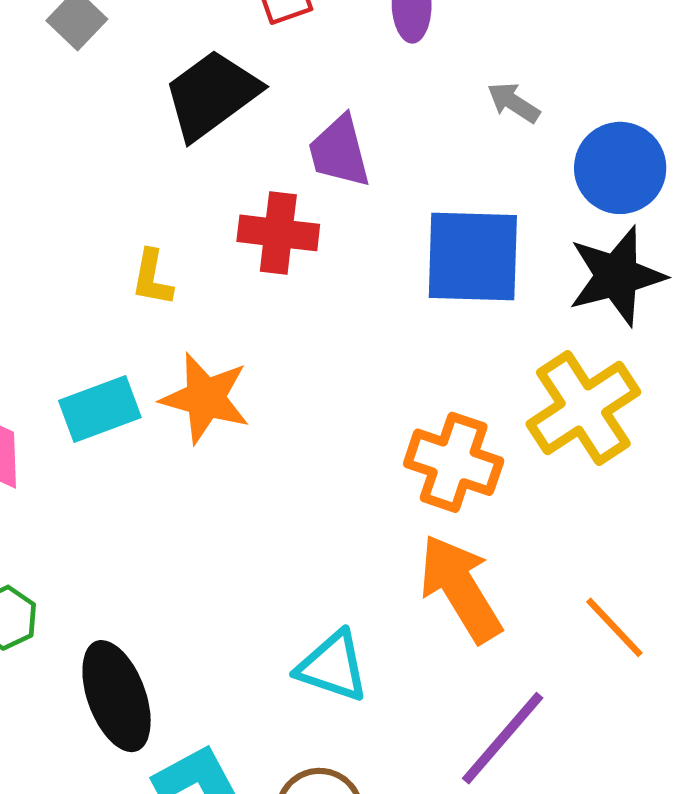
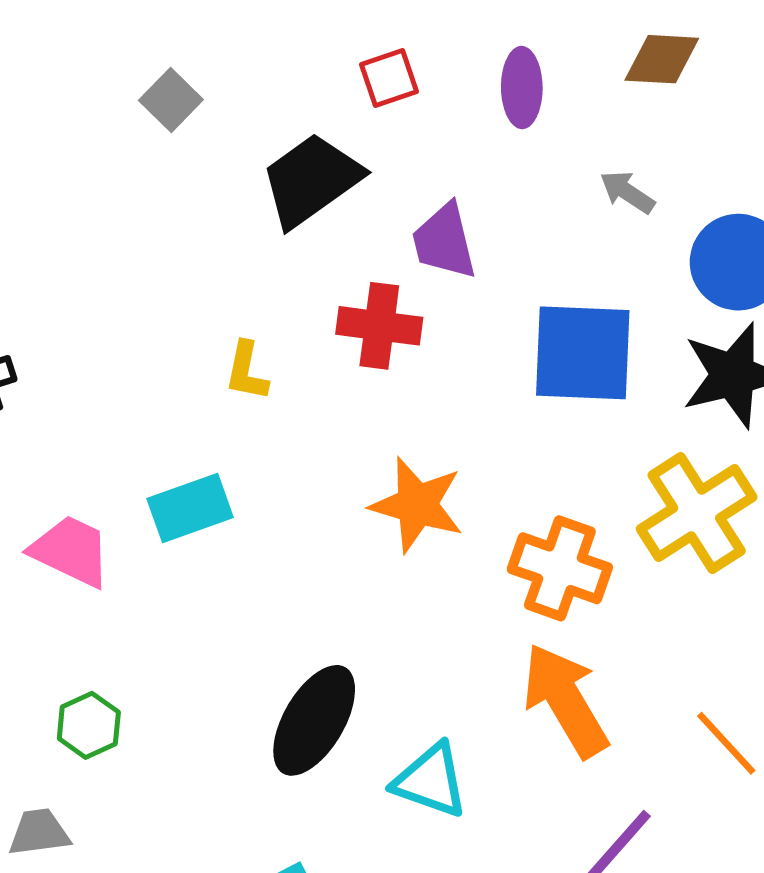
orange star: (205, 398) -> (417, 505), moved
black ellipse: (117, 696) -> (314, 720), moved, turned 50

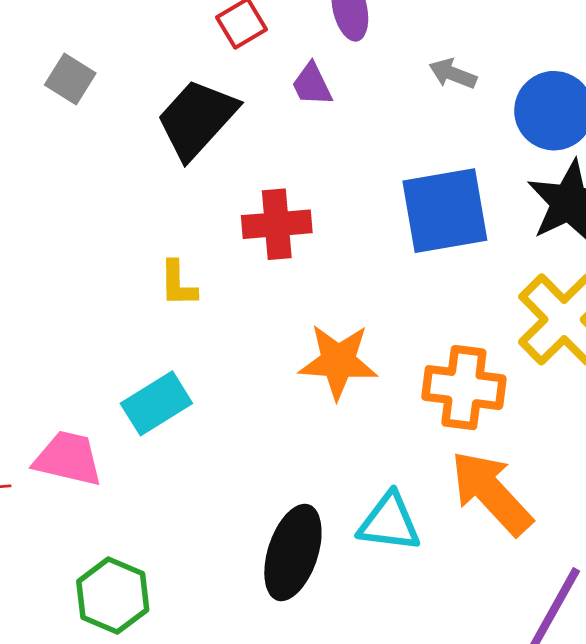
purple trapezoid: (444, 241) -> (312, 85), moved, size x0.7
green hexagon: (89, 725) -> (113, 596), size x1.4
cyan triangle: (431, 781) -> (389, 522), moved

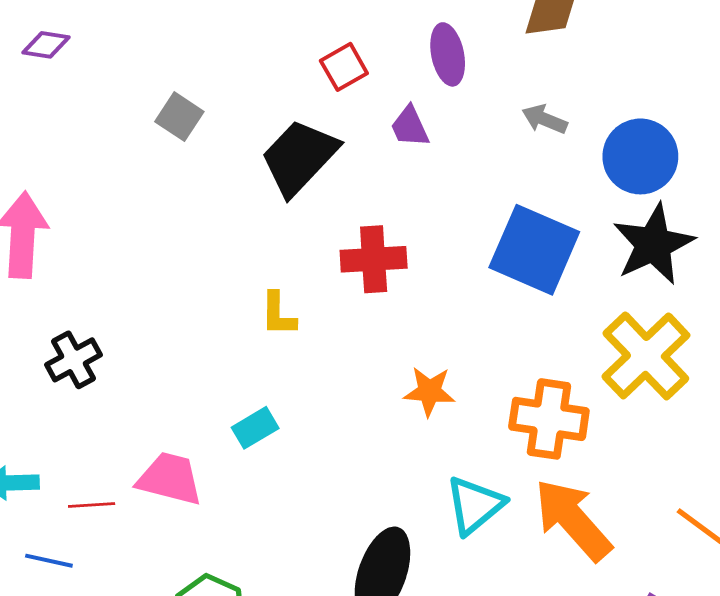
blue square: (445, 211) -> (534, 250), turned 32
orange star: (338, 361) -> (429, 391), size x0.7
cyan rectangle: (156, 403) -> (255, 428), size x0.7
cyan triangle: (389, 522) -> (475, 505), moved, turned -48

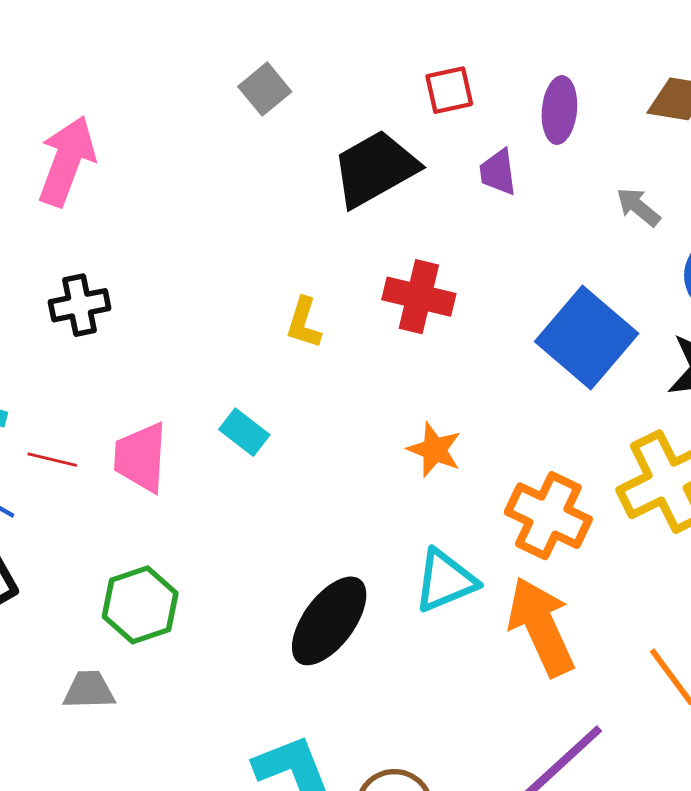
cyan rectangle: (255, 428) -> (244, 432), turned 51
pink trapezoid: (170, 479) -> (141, 457), turned -118

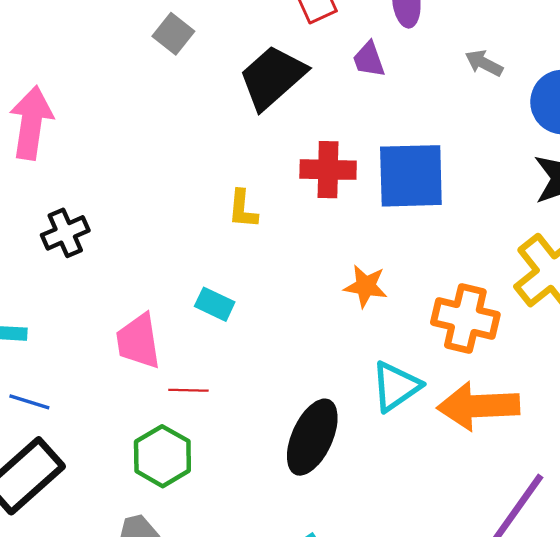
blue square: (587, 337) -> (411, 176), moved, turned -30
red line: (52, 460) -> (188, 390), moved
orange arrow: (541, 627) -> (478, 406), turned -56

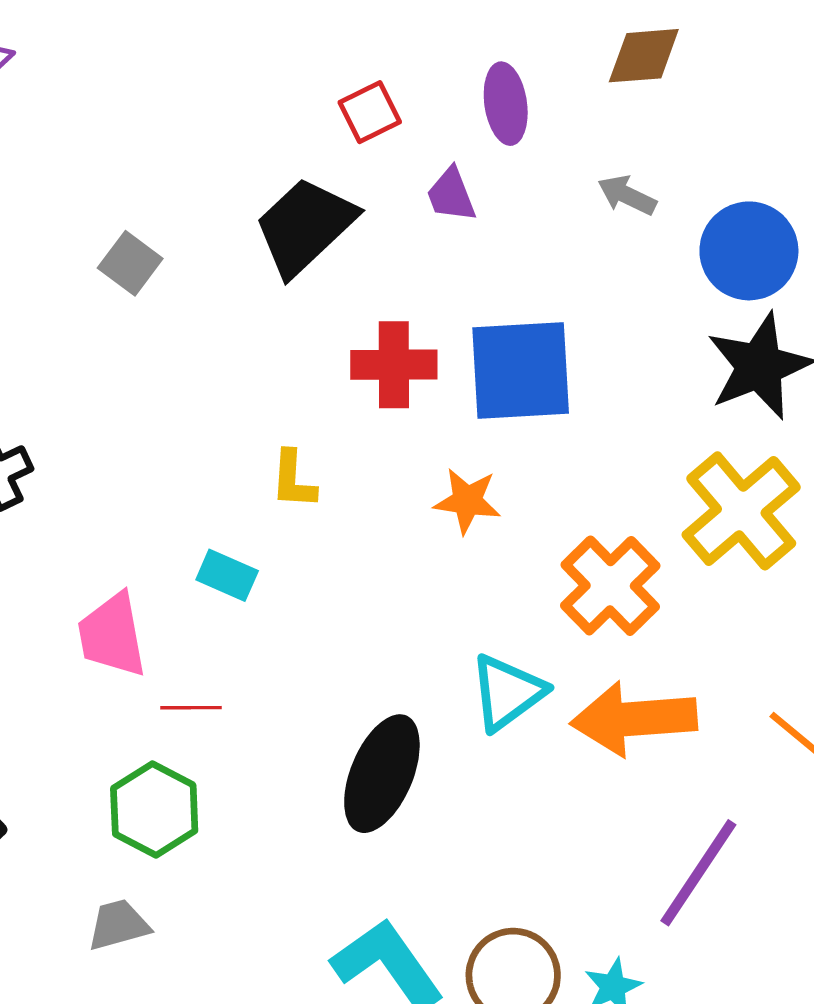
gray square: (173, 34) -> (130, 263), moved
yellow L-shape: (243, 209) -> (293, 480), moved
orange star: (366, 286) -> (467, 501), moved
orange cross: (465, 318) -> (610, 586), turned 34

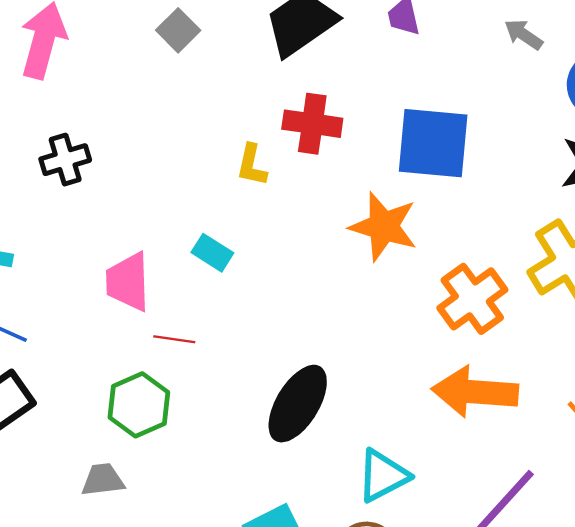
red cross: (394, 365) -> (312, 124), moved
yellow L-shape: (293, 480) -> (252, 165), moved
orange star: (467, 501) -> (384, 226), size x1.5
cyan triangle: (507, 692) -> (383, 476), moved

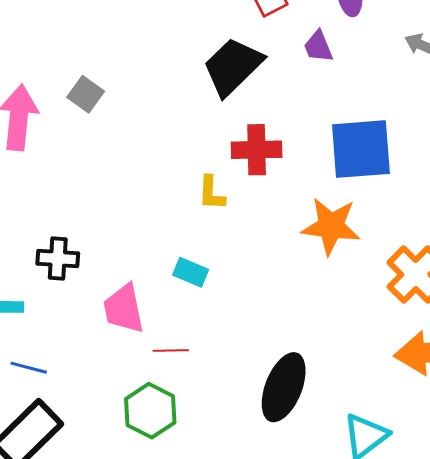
gray square: (178, 30) -> (86, 94), moved
black cross: (65, 160) -> (58, 259), moved, turned 30

